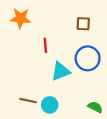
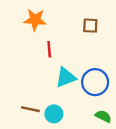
orange star: (20, 18) -> (35, 20), moved
blue circle: (88, 58) -> (95, 82), moved

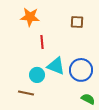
cyan triangle: (66, 77) -> (56, 66), turned 42
cyan circle: (54, 114) -> (37, 75), moved

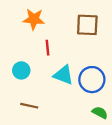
brown square: (77, 22) -> (87, 25), size x1.5
cyan circle: (37, 75) -> (21, 70), moved

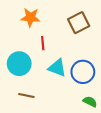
brown square: (87, 25) -> (79, 23), turned -30
cyan circle: (21, 70) -> (19, 64), size x1.5

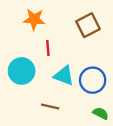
brown line: (26, 95) -> (50, 106), moved

